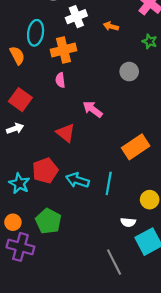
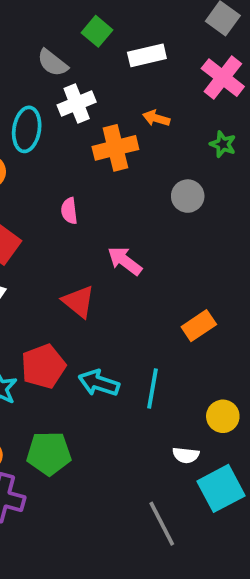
white cross: (76, 17) -> (77, 103), moved
orange cross: (64, 50) -> (115, 148), moved
orange rectangle: (136, 147) -> (199, 326), size x0.7
green pentagon: (48, 221) -> (49, 453), turned -30

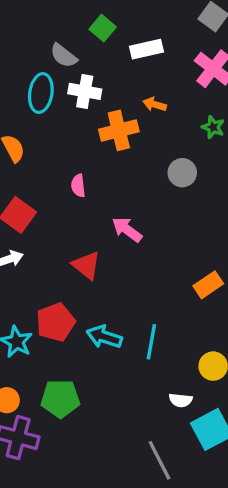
white cross: (77, 103) -> (85, 91), turned 32
cyan ellipse: (27, 129) -> (41, 93), moved
orange rectangle: (199, 326) -> (208, 285), moved

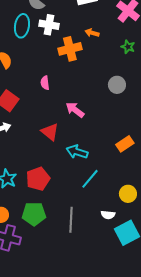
gray circle: (182, 173) -> (117, 85), moved
red pentagon: (55, 322) -> (38, 179), moved
cyan arrow: (104, 337) -> (77, 152), moved
cyan line: (151, 342) -> (90, 179), turned 30
gray line: (159, 460) -> (71, 220), moved, turned 30

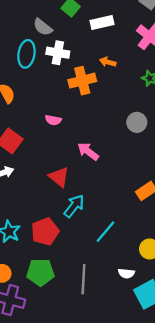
pink semicircle: (45, 83) -> (53, 120), turned -72
cyan arrow: (77, 152) -> (74, 206), moved, turned 110

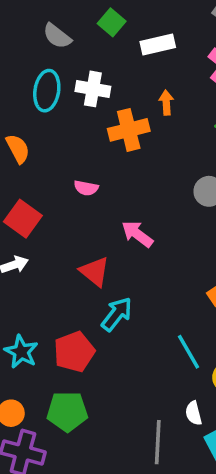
gray semicircle: (43, 27) -> (57, 36), moved
orange arrow: (108, 62) -> (166, 103), turned 70
cyan line: (105, 232) -> (188, 352), moved, turned -70
white semicircle: (126, 273) -> (194, 413), turned 70
gray line: (83, 279) -> (158, 442), moved

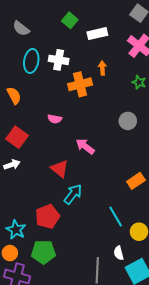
gray semicircle: (57, 36) -> (21, 28), moved
cyan star: (21, 352) -> (16, 230), moved

